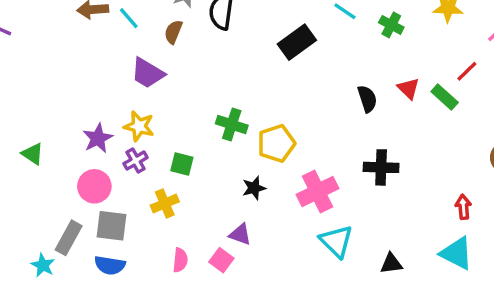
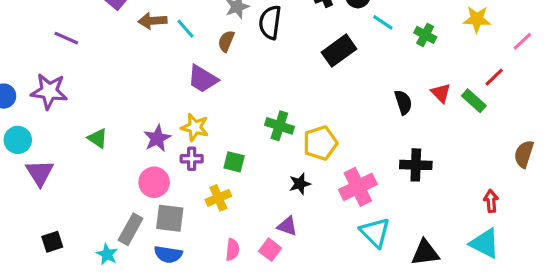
green triangle: (33, 154) -> (98, 138), moved
purple cross: (136, 161) -> (192, 159), turned 30
black triangle: (391, 264) -> (425, 253), size x1.4

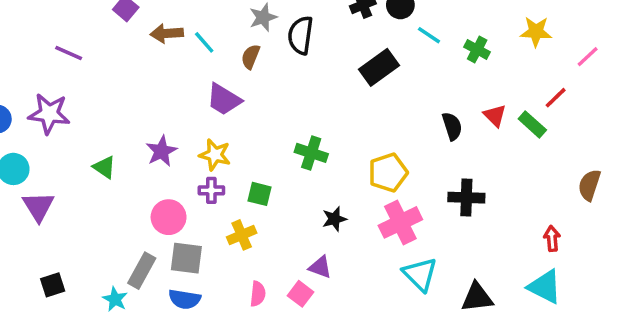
purple star: (157, 138) -> (161, 151), moved
yellow pentagon: (320, 143) -> (388, 173), moved

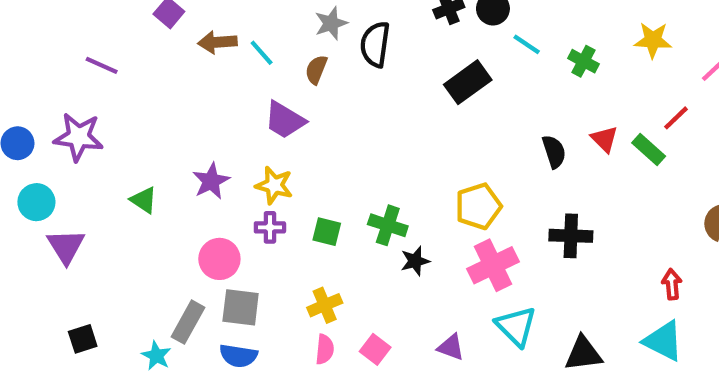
green cross: (311, 153) -> (388, 225), moved
yellow cross: (242, 235) -> (325, 305), moved
purple triangle: (320, 267) -> (451, 347), moved

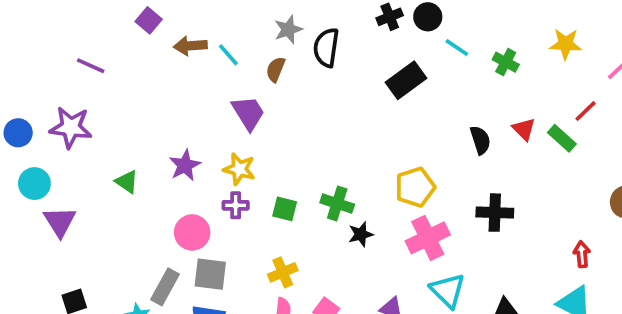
purple trapezoid: (285, 120) -> (248, 113), turned -153

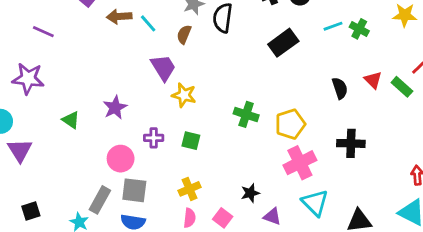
cyan line: (457, 48) -> (333, 26), moved, turned -54
yellow star: (239, 169) -> (184, 95), moved
green cross: (337, 203) -> (246, 114), moved
black star: (361, 234) -> (250, 193), moved

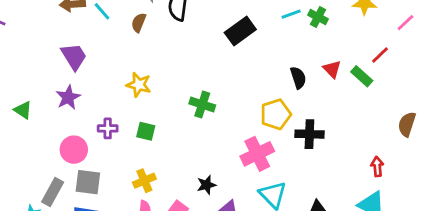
purple trapezoid: (163, 68) -> (74, 56), moved
yellow pentagon: (290, 124) -> (276, 114), moved

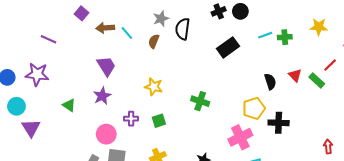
green cross: (318, 17) -> (285, 37), turned -32
green square: (146, 131) -> (159, 121), turned -32

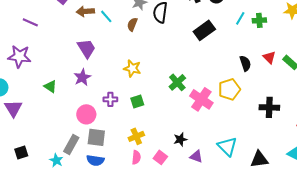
cyan line: (265, 35) -> (240, 18), turned -40
green cross: (200, 101) -> (177, 82), turned 30
black cross: (279, 123) -> (269, 107), moved
pink cross: (240, 137) -> (201, 99), moved, turned -30

